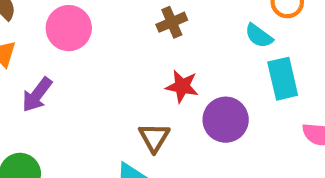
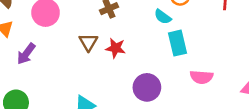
purple circle: (226, 120) -> (147, 87), moved
brown triangle: (154, 137) -> (88, 42), moved

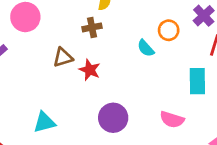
brown triangle: (88, 42) -> (63, 57), turned 30
cyan rectangle: (178, 43) -> (197, 81), moved

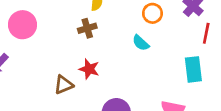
orange circle: (169, 30) -> (152, 13), moved
brown triangle: (63, 57) -> (64, 85), moved

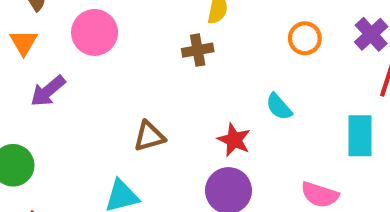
cyan semicircle: (141, 43) -> (279, 107), moved
red star: (89, 69) -> (234, 140), moved

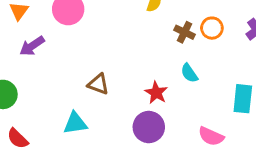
brown cross: (198, 50) -> (184, 32), moved, turned 30
brown triangle: (149, 136) -> (98, 84), turned 30

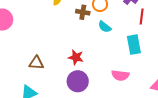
cyan semicircle: (189, 73) -> (105, 27), moved

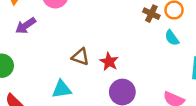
red star: (76, 57) -> (109, 62), moved

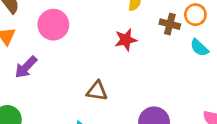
red star: (109, 62) -> (126, 40), moved, turned -30

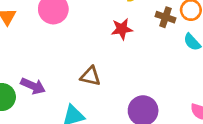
purple arrow: (26, 67) -> (33, 86), moved, turned -115

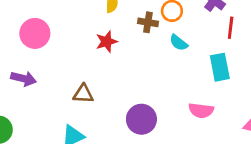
purple arrow: (33, 86) -> (23, 79), moved

